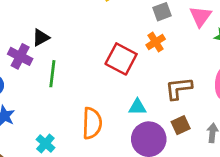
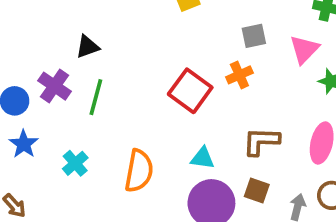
purple cross: (20, 56) -> (55, 86), moved
brown square: (181, 125) -> (257, 191), turned 36
cyan cross: (45, 144) -> (75, 163), moved

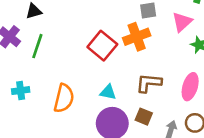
orange cross: (239, 75) -> (137, 37), size x1.5
cyan cross: (75, 163) -> (21, 91), turned 30

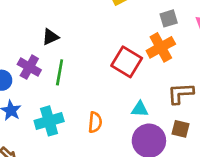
cyan cross: (21, 91) -> (49, 121), size x1.5
orange semicircle: (64, 98) -> (95, 122), size x0.7

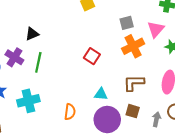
orange cross: (161, 47) -> (133, 46), moved
red square: (127, 62) -> (92, 56), size x0.7
orange semicircle: (95, 122) -> (70, 112), moved

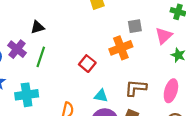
orange cross: (133, 46) -> (121, 48), moved
red square: (92, 56) -> (87, 64), moved

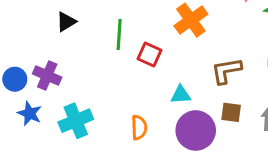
purple cross: (17, 49) -> (47, 75), moved
green line: (41, 57) -> (119, 34), moved

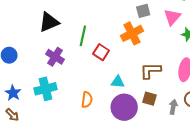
black triangle: (66, 22) -> (49, 22), size x1.5
purple cross: (47, 75) -> (55, 57), moved
blue star: (30, 113) -> (13, 93), moved

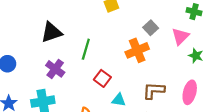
gray square: (143, 11) -> (151, 28), turned -32
red square: (101, 52) -> (102, 78), moved

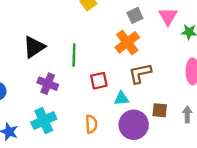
gray square: (151, 28) -> (135, 15), turned 32
red square: (102, 78) -> (99, 81), turned -35
brown L-shape: (154, 91) -> (140, 73), moved

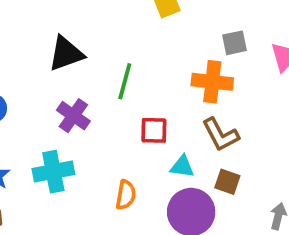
orange cross: (127, 42) -> (212, 82), turned 30
brown L-shape: (140, 73) -> (220, 135), turned -120
brown square: (160, 110) -> (227, 182), moved

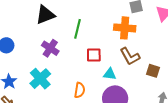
cyan cross: (53, 172) -> (40, 79), turned -30
brown square: (227, 182) -> (153, 71), moved

